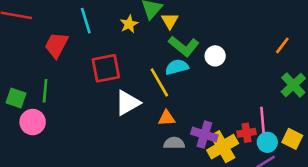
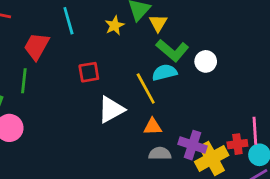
red square: (106, 68) -> (89, 72), size x0.7
green line: (45, 91) -> (24, 81), moved

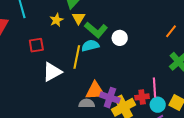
yellow triangle: (158, 23) -> (79, 18), moved
yellow star: (115, 26) -> (56, 20), moved
yellow line: (146, 88) -> (77, 57), turned 40
orange triangle: (153, 127) -> (95, 91), moved, size x1.5

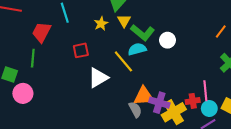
yellow line: (77, 57) -> (123, 61), turned -50
gray semicircle: (87, 103) -> (135, 110), turned 63

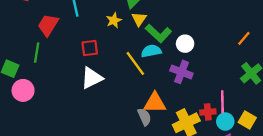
white triangle: (98, 78) -> (92, 78), moved
purple cross: (159, 103) -> (181, 72), moved

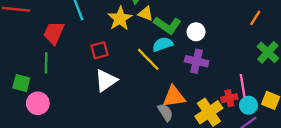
yellow triangle: (139, 19) -> (146, 14), turned -35
yellow star: (114, 20) -> (120, 19), size x1.5

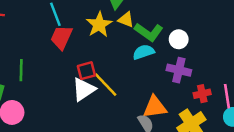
red trapezoid: (54, 33) -> (61, 37), moved
red square: (99, 50) -> (86, 71), moved
yellow line: (148, 59) -> (106, 85), moved
red cross: (229, 98) -> (202, 94), moved

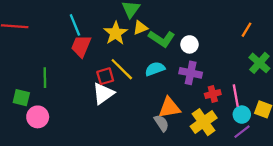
yellow triangle: (126, 20) -> (140, 28), turned -42
cyan semicircle: (144, 52) -> (155, 69), moved
yellow line: (106, 85) -> (122, 69), moved

